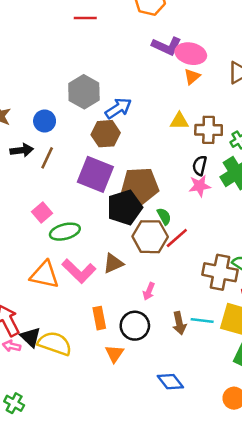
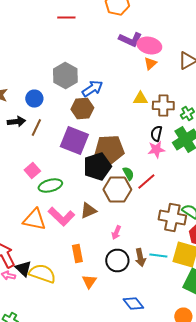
red line: (177, 238) -> (146, 182), moved
black circle: (135, 326) -> (117, 260), moved

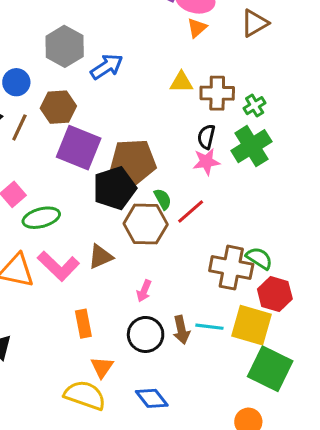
brown hexagon: (82, 108) -> (58, 107), moved
yellow semicircle: (42, 274) -> (85, 395), moved
blue diamond: (133, 304) -> (152, 398), moved

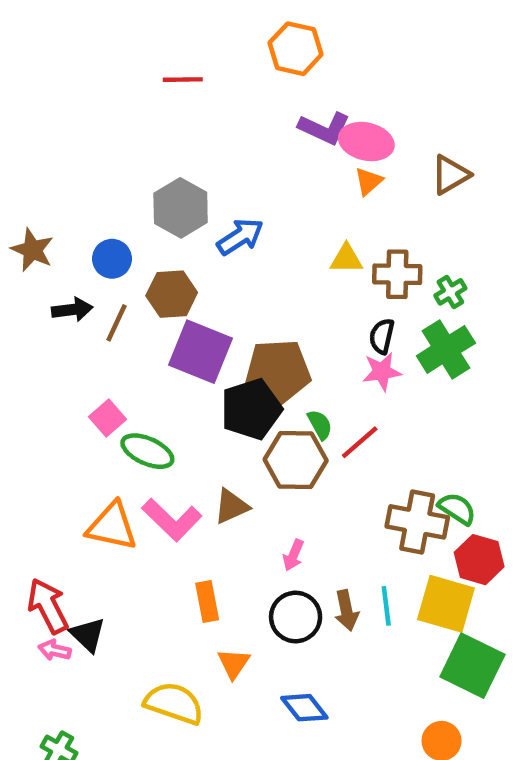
green ellipse: (41, 218) -> (147, 451), turned 39
cyan line: (209, 327) -> (386, 606), turned 76
yellow semicircle: (85, 395) -> (174, 703), moved

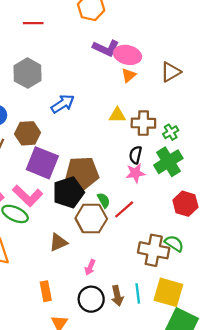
gray hexagon: (181, 208) -> (28, 73), moved
pink L-shape: (172, 520) -> (28, 196), moved
red hexagon: (479, 560) -> (185, 204), moved

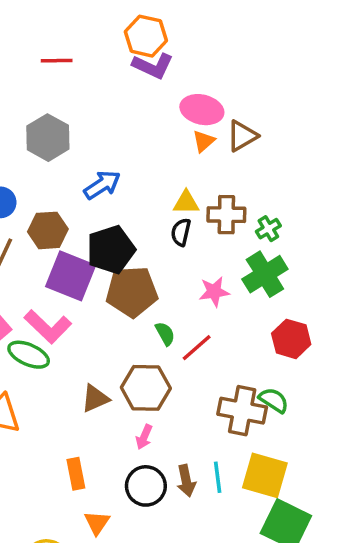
purple L-shape: (106, 48) -> (153, 66), moved
brown triangle: (171, 72) -> (242, 136), moved
black semicircle: (135, 155) -> (181, 232), moved
black pentagon: (68, 192) -> (111, 250), moved
brown hexagon: (91, 218) -> (146, 388), moved

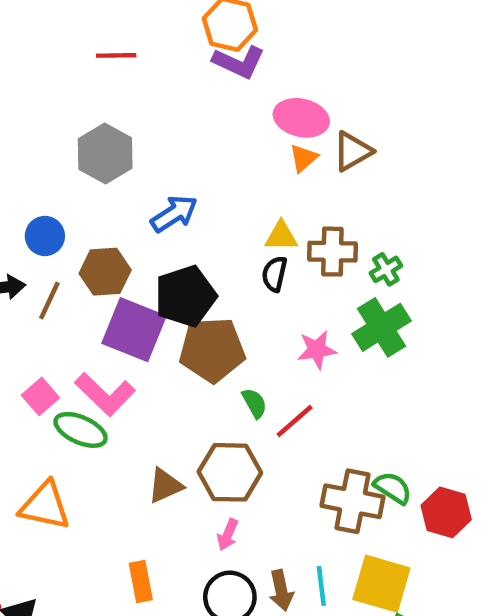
red hexagon: (291, 339) -> (446, 512), moved

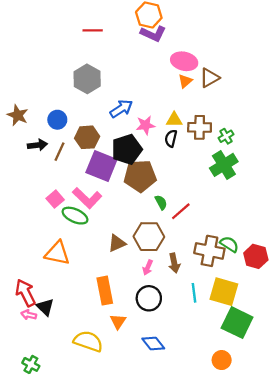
pink star: (317, 350) -> (146, 125), moved
orange rectangle: (141, 581) -> (105, 291), size x1.4
brown arrow: (281, 590) -> (174, 263), moved

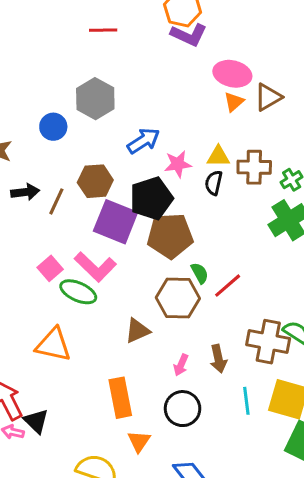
blue circle: (57, 120) -> (53, 127), moved
brown hexagon: (149, 237) -> (178, 298), moved

